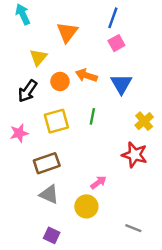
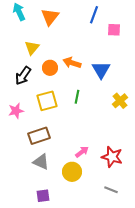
orange triangle: (67, 32) -> (50, 17), moved
pink square: (116, 43) -> (114, 30), moved, turned 32
red star: (134, 155) -> (112, 157), moved
purple square: (52, 235) -> (43, 196), turned -32

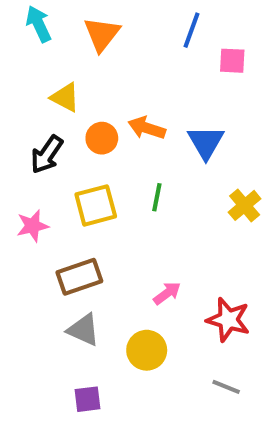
yellow triangle: (32, 48) -> (65, 97), turned -42
pink arrow: (82, 152) -> (167, 293), moved

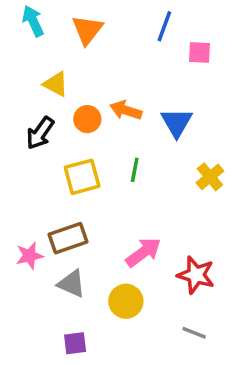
pink star: (32, 226) -> (30, 256), moved
pink arrow: (167, 293) -> (143, 252), size x1.5

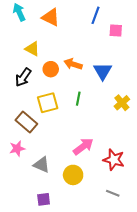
orange triangle: (87, 30) -> (51, 17), turned -42
brown rectangle: (68, 238) -> (26, 122), moved, turned 60

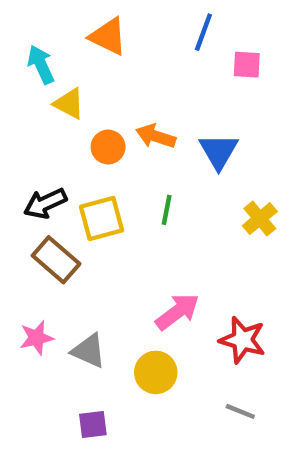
cyan arrow: (19, 12) -> (41, 65), moved
black arrow: (23, 77) -> (45, 203), moved, turned 30
pink star: (17, 148) -> (37, 338), moved

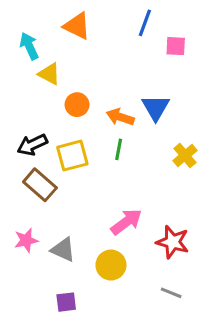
orange arrow: (156, 136) -> (120, 117), moved

